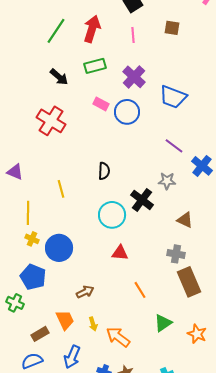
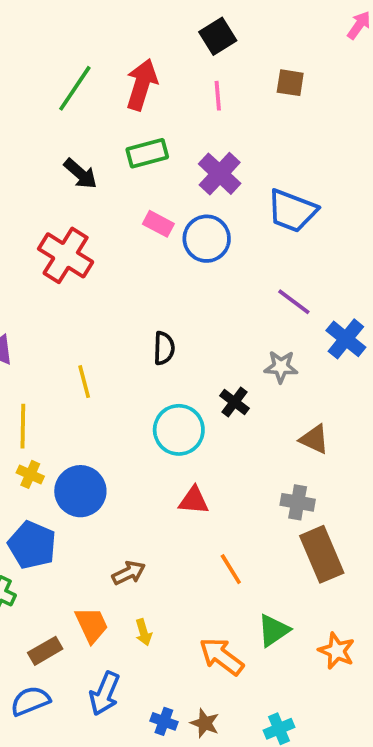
black cross: (142, 200) -> (235, 402), size x0.7
orange arrow: (118, 337) -> (222, 656), moved

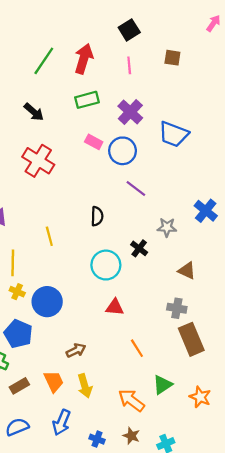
black arrow: (80, 174) -> (34, 112), moved
purple line: (294, 302) -> (136, 189), moved
yellow arrow: (144, 632) -> (85, 386), size x1.5
brown rectangle: (45, 651) -> (19, 386), moved
brown star: (205, 723) -> (131, 436), moved

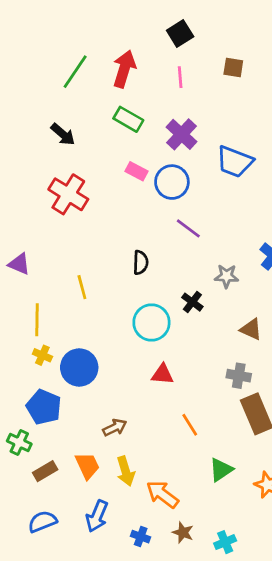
green rectangle: (87, 100) -> (128, 119), turned 45
orange arrow: (131, 400) -> (162, 494), moved

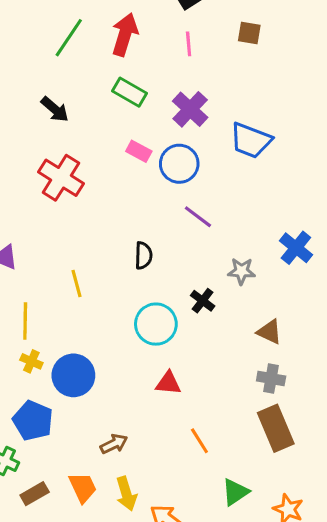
gray cross: (239, 376) -> (271, 378), moved

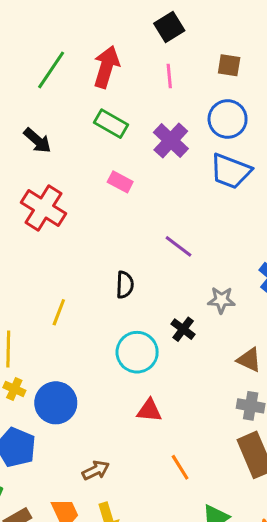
blue circle: (179, 164) -> (228, 119), moved
yellow line: (77, 284) -> (59, 312), turned 36

